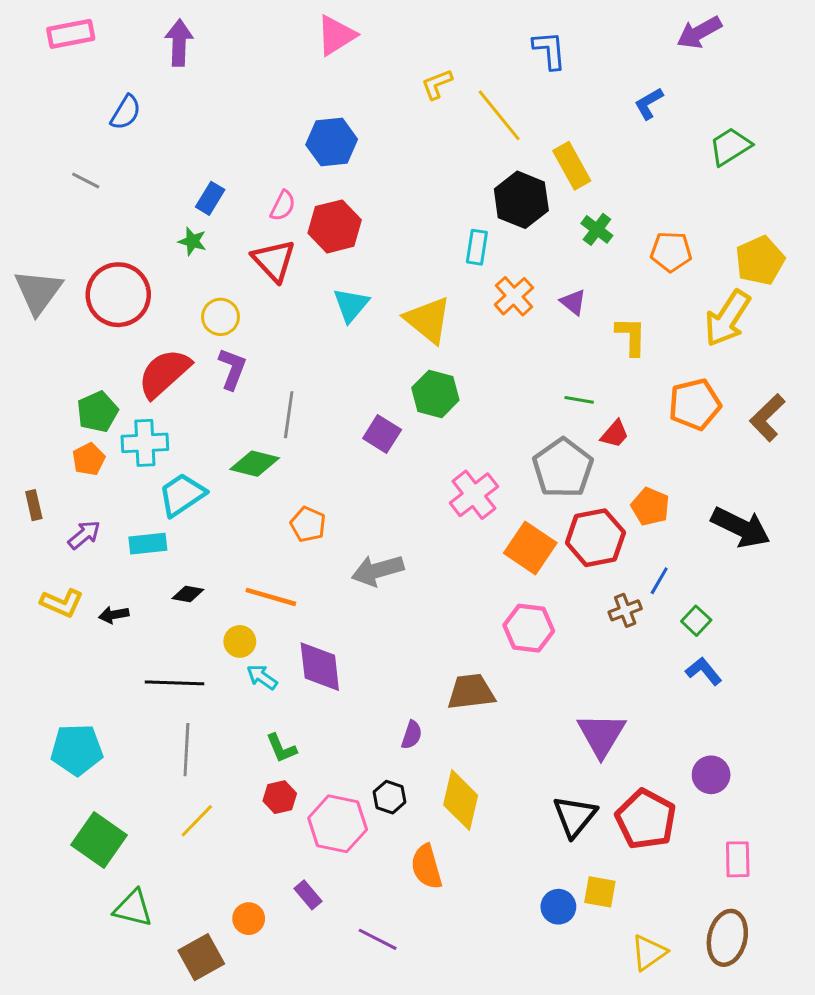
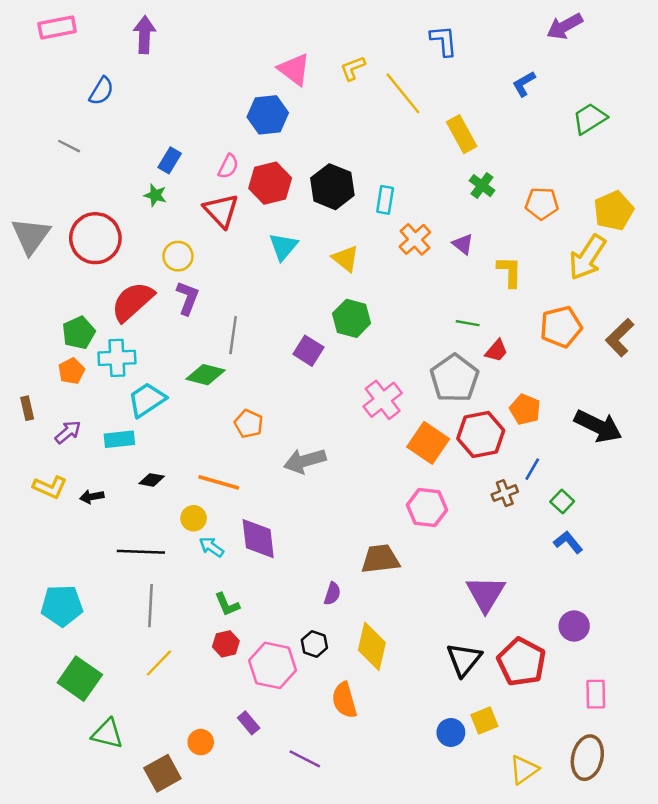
pink triangle: (336, 35) -> (294, 69), moved, turned -51
black hexagon: (521, 200) -> (332, 187), moved
yellow triangle: (428, 320) -> (346, 259), size x0.7
yellow square: (600, 892) -> (484, 721), turned -32

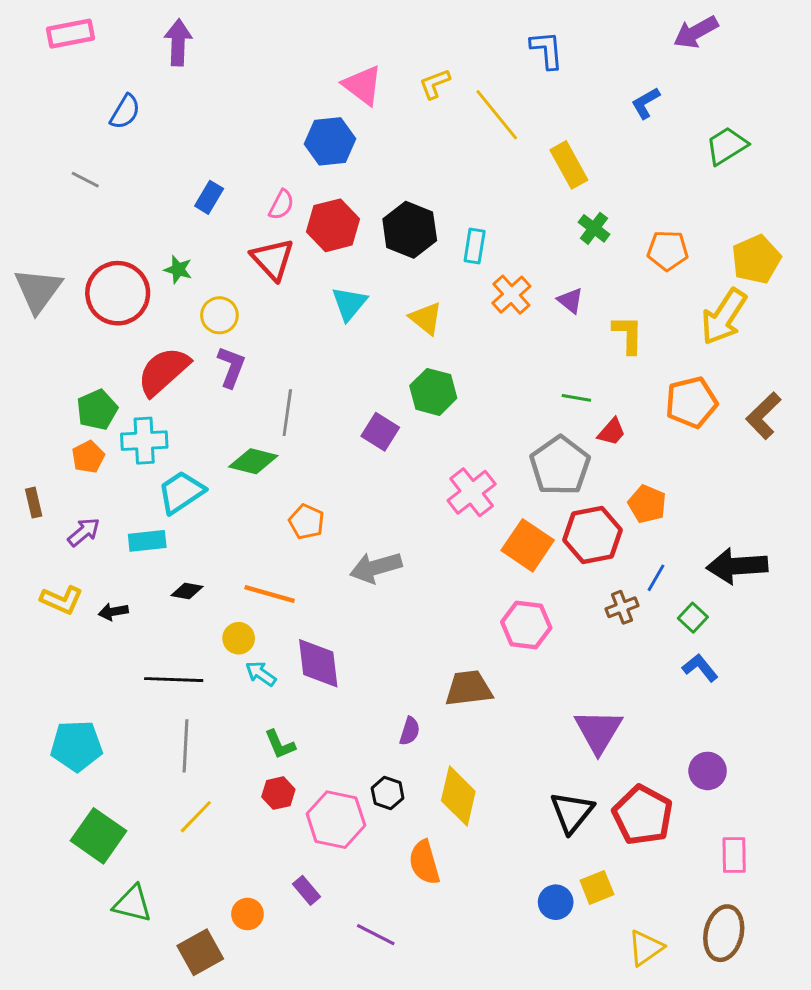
green star: (155, 195) -> (178, 270), moved
black arrow: (598, 426) -> (737, 566), moved, turned 150

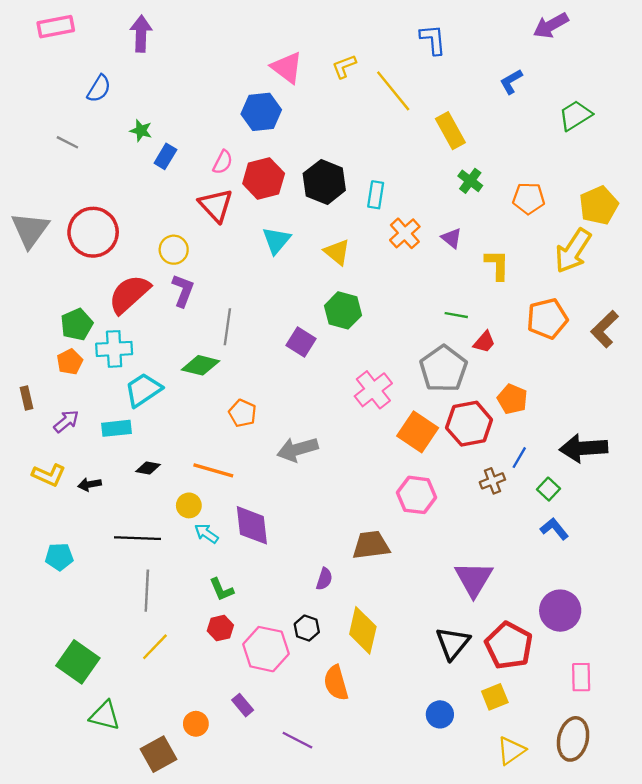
green star: (178, 270) -> (141, 131), moved
cyan pentagon: (76, 746) -> (59, 557), moved, size x0.7
purple circle: (708, 771) -> (560, 611), size x1.4
yellow square: (597, 887) -> (495, 697), moved

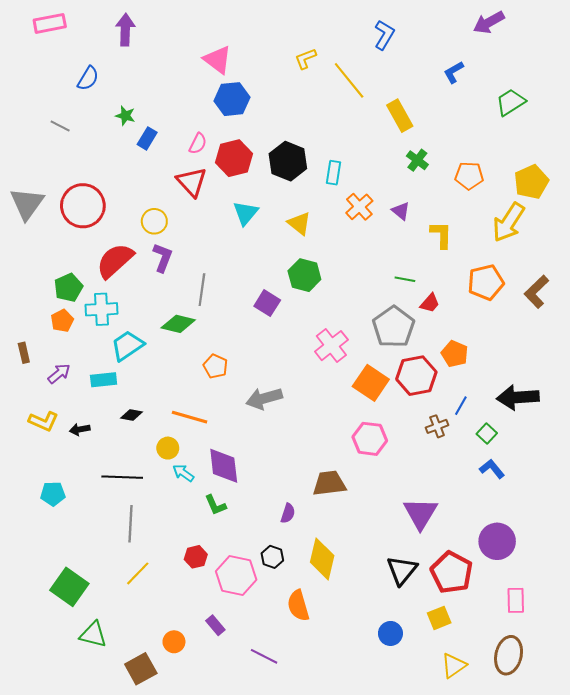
blue L-shape: (433, 40) -> (384, 35), turned 36
pink triangle: (287, 68) -> (217, 60), moved
green L-shape: (222, 589) -> (215, 505), moved

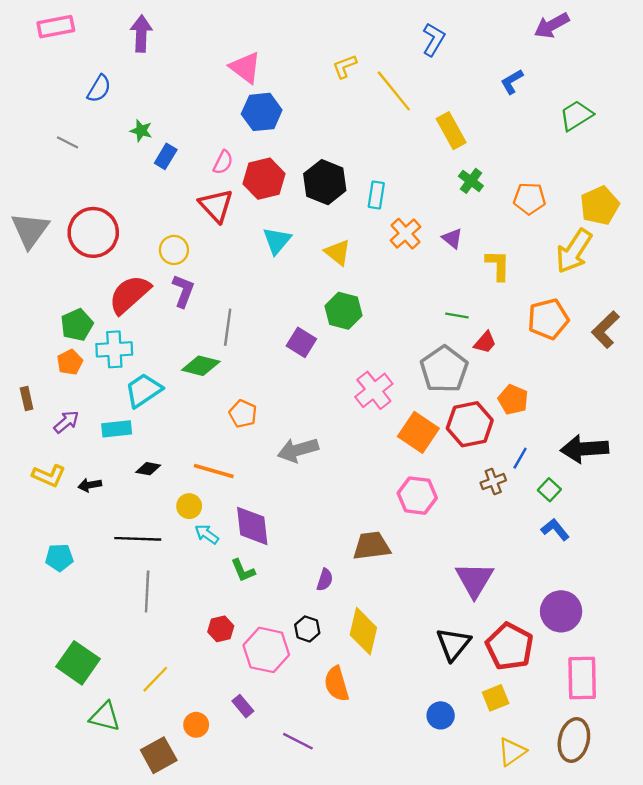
yellow line: (138, 573) -> (155, 679), moved
pink rectangle: (516, 600) -> (582, 678), size x1.5

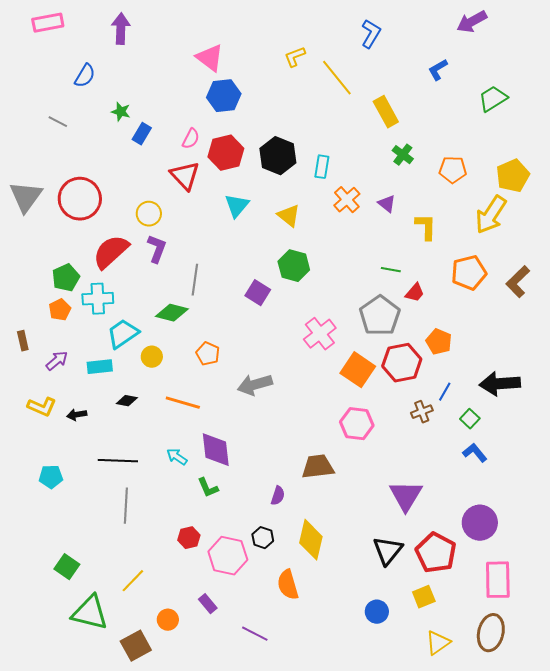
yellow circle: (189, 506) -> (152, 357), moved
green square: (78, 663) -> (67, 567), size x0.7
green triangle: (105, 717) -> (90, 613), size x1.4

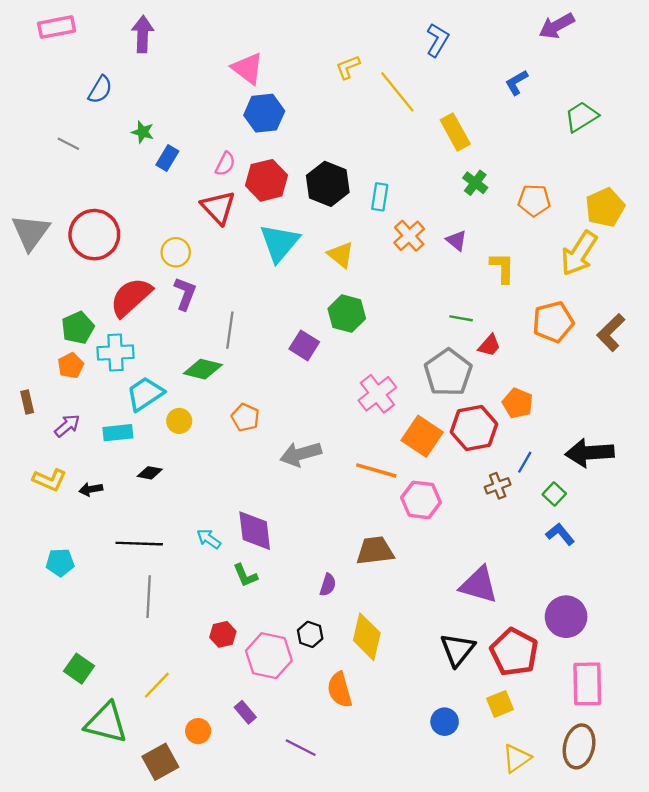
cyan triangle: (237, 206) -> (279, 243), size x1.4
orange line: (183, 403) -> (376, 470), moved
purple triangle: (406, 496) -> (479, 585), turned -45

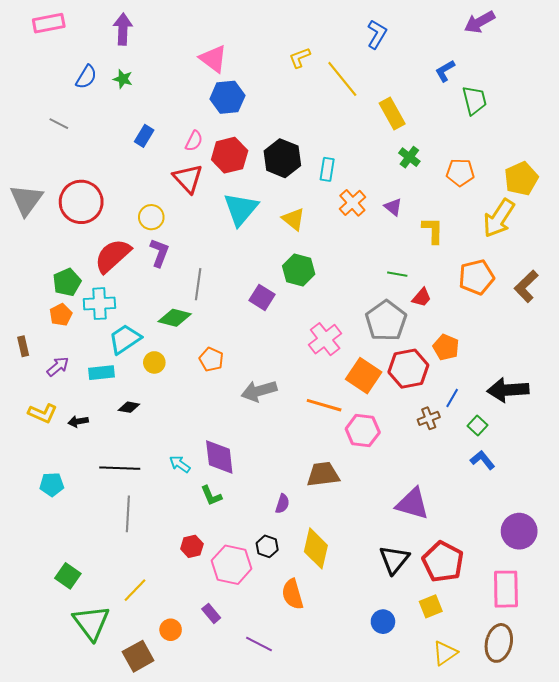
green trapezoid: (581, 117) -> (474, 100), moved, turned 108
green star: (143, 132) -> (123, 79), moved
purple circle: (566, 617) -> (519, 531), moved
green triangle: (106, 723) -> (91, 623), turned 39

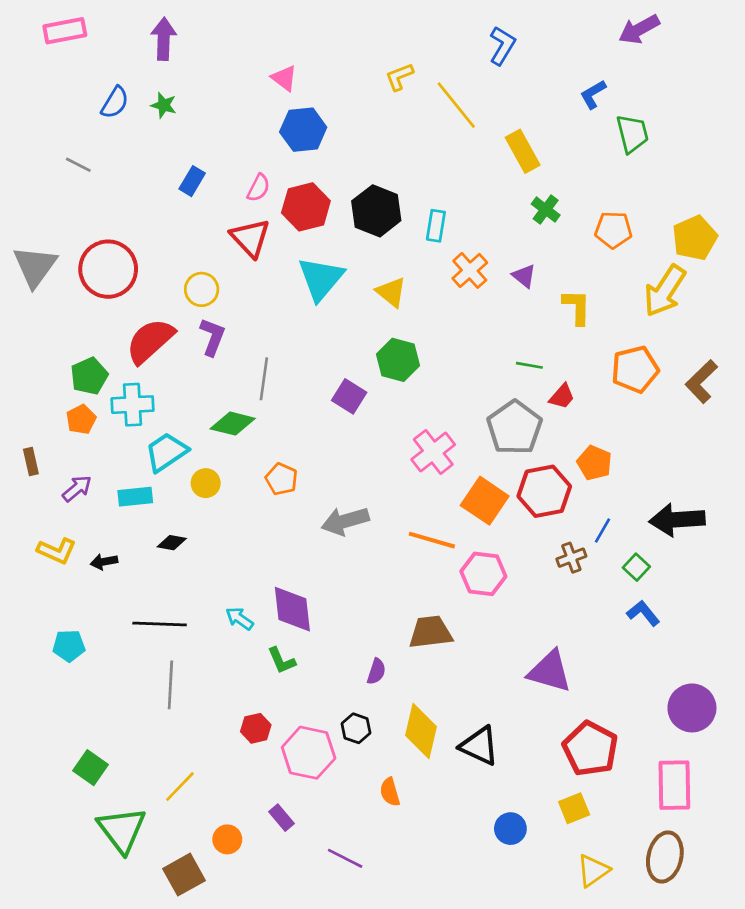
pink triangle: (213, 59) -> (284, 78), size x0.7
black triangle: (394, 560) -> (479, 746), moved, turned -44
orange semicircle: (293, 594) -> (390, 792), size x0.7

